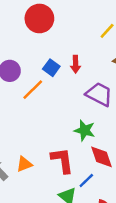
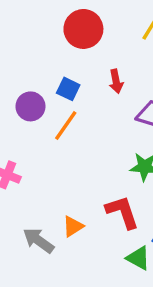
red circle: (39, 18) -> (83, 29), moved
blue square: (51, 68) -> (68, 89), moved

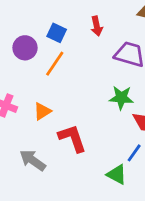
red L-shape: (122, 212) -> (72, 138), moved
orange triangle: (73, 226) -> (42, 111), moved

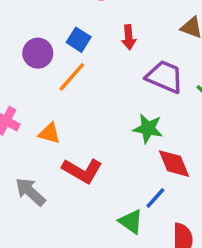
orange triangle: (42, 111) -> (49, 133), turned 42
red L-shape: (72, 138) -> (82, 171), turned 132

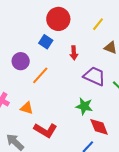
blue square: (79, 40) -> (46, 42), moved

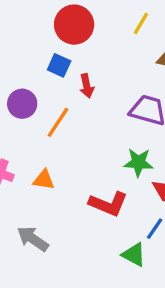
red arrow: (74, 53) -> (87, 86), moved
red L-shape: (45, 130) -> (108, 204), moved

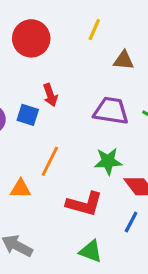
blue square: (59, 65) -> (28, 115), moved
orange line: (58, 122) -> (50, 161), moved
green triangle: (134, 255) -> (91, 251), moved

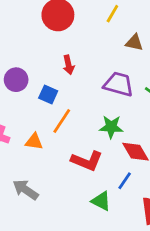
blue square: (28, 115) -> (48, 94), moved
green triangle: (91, 251) -> (101, 201), moved

